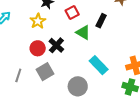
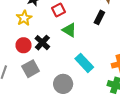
black rectangle: (101, 21) -> (99, 17), moved

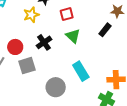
red circle: (24, 45) -> (15, 47), moved

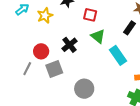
red square: (67, 14) -> (90, 15), turned 32
yellow star: (31, 15) -> (45, 16), moved
cyan rectangle: (81, 71) -> (118, 55), moved

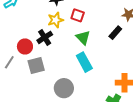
yellow star: (45, 16) -> (56, 20), moved
black cross: (69, 45) -> (45, 37), moved
cyan rectangle: (118, 55) -> (84, 62), moved

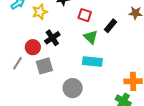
yellow star: (56, 20) -> (40, 12), moved
black rectangle: (115, 33) -> (111, 26), moved
cyan rectangle: (84, 62) -> (92, 62), turned -54

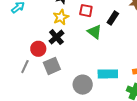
yellow star: (40, 12) -> (61, 17), moved
cyan rectangle: (92, 62) -> (108, 74), moved

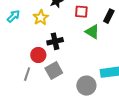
yellow star: (61, 17) -> (41, 18), moved
black cross: (56, 37) -> (55, 41), turned 35

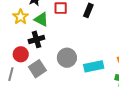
green triangle: (92, 32) -> (41, 19), moved
gray circle: (86, 86) -> (67, 58), moved

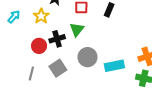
green triangle: (41, 19) -> (77, 29), moved, turned 42
red circle: (21, 54) -> (39, 46), moved

